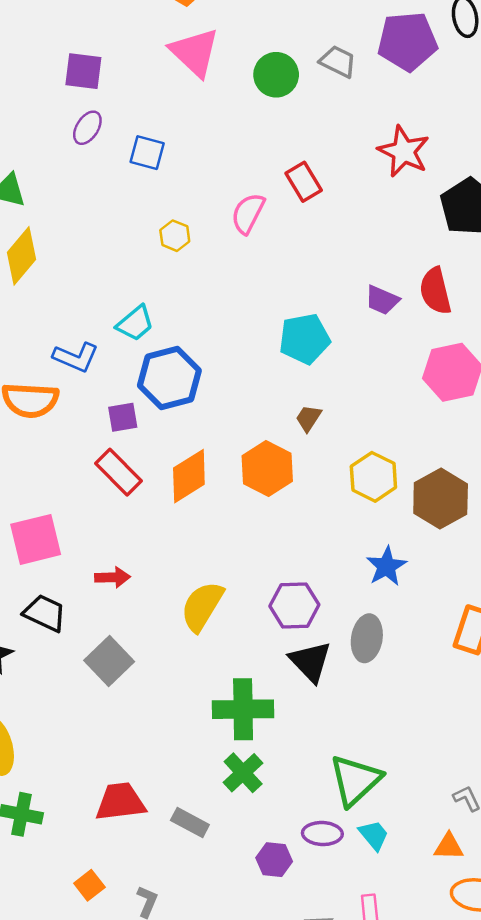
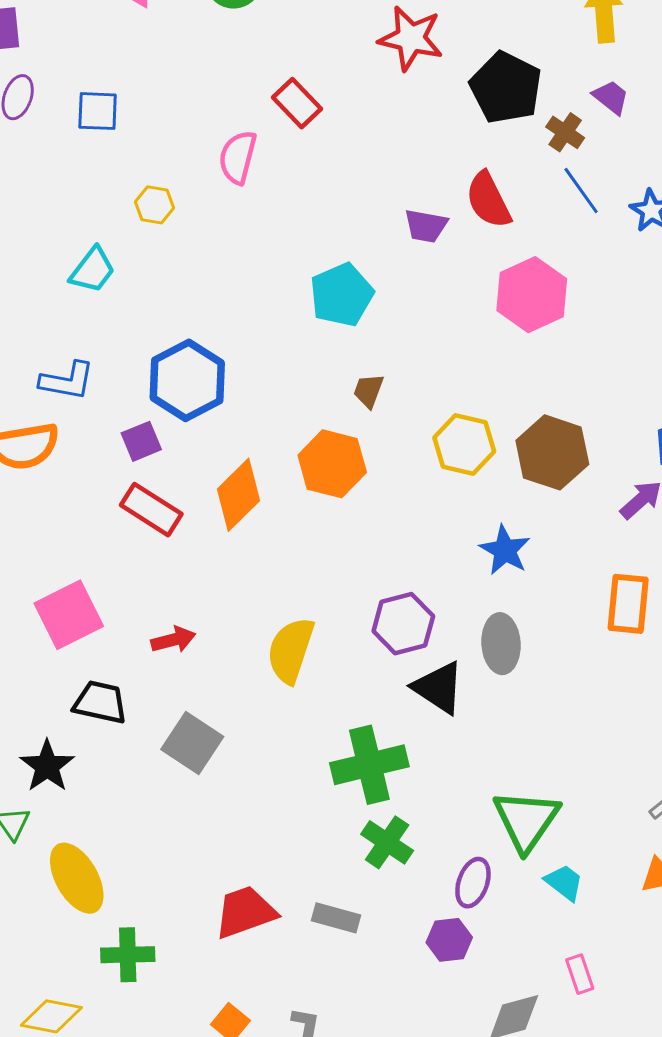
cyan trapezoid: (135, 323) -> (93, 270), moved
purple ellipse: (322, 834) -> (473, 883), moved, turned -60

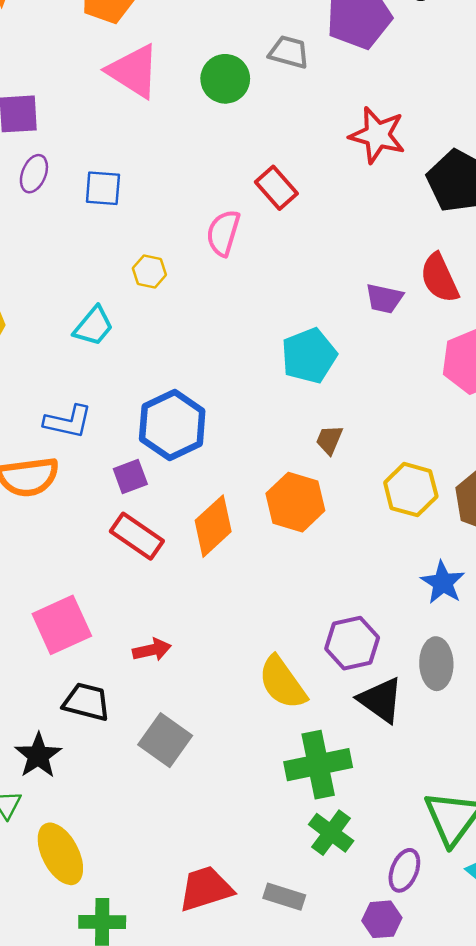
yellow semicircle: (291, 650) -> (282, 683), moved, turned -56

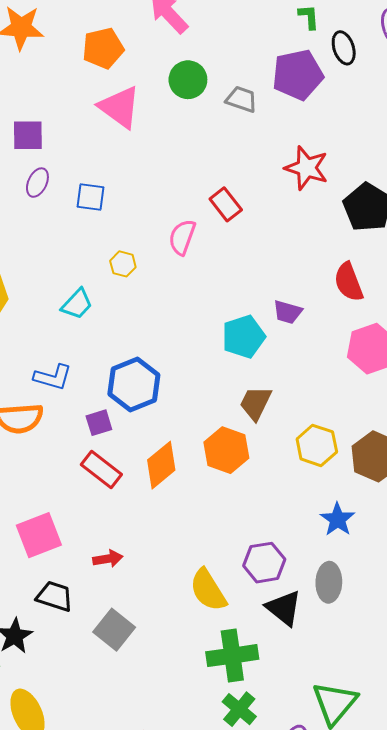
green circle: (225, 79) -> (188, 80), moved
purple trapezoid: (384, 298) -> (288, 312), moved
brown trapezoid: (329, 440) -> (256, 403), size x1.5

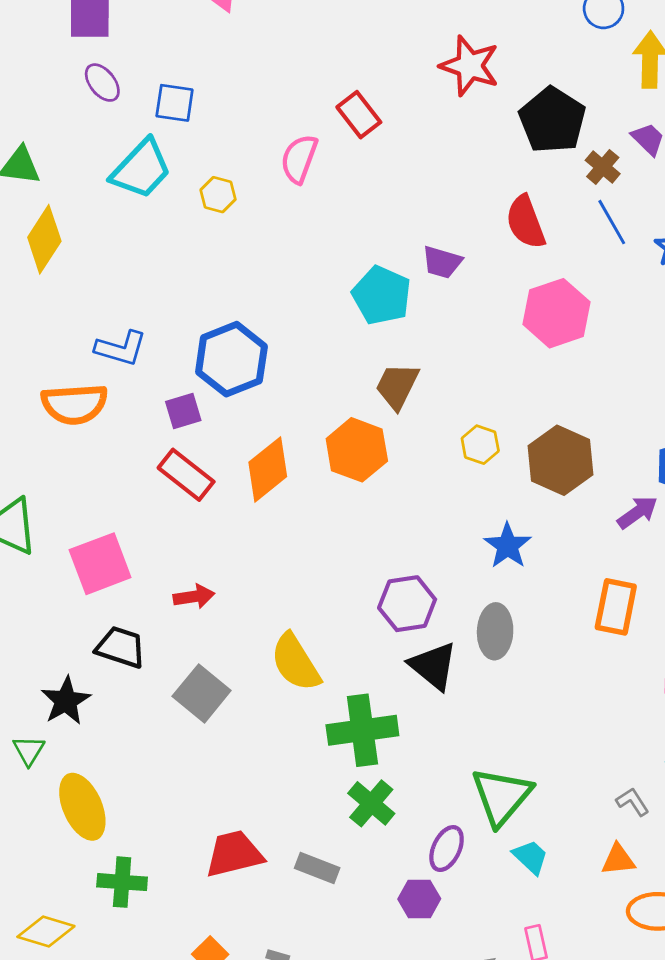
purple ellipse: (37, 183) -> (102, 83), turned -64
cyan trapezoid: (77, 304) -> (141, 169), moved, size x1.4
cyan pentagon: (244, 337) -> (382, 295), turned -30
yellow hexagon: (317, 445) -> (480, 445), size x0.7
yellow semicircle: (208, 590) -> (295, 662), moved

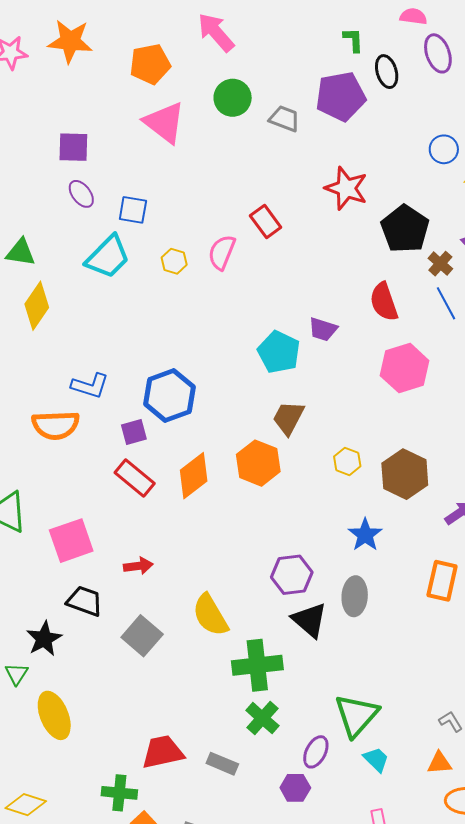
yellow hexagon: (218, 195) -> (174, 261), moved
green cross: (122, 882) -> (119, 793), moved

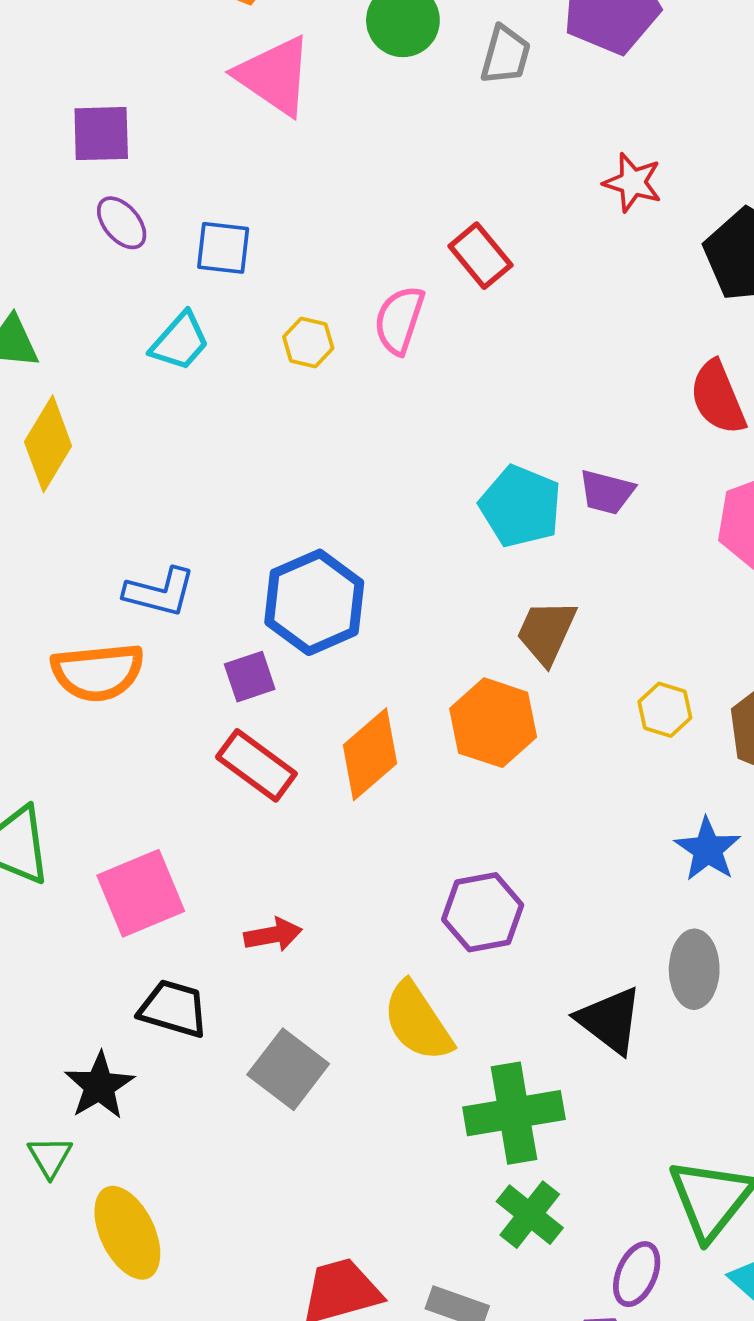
gray trapezoid: (284, 119) -> (505, 55), turned 88
red star: (346, 188) -> (633, 182), size x0.7
cyan trapezoid: (108, 257) -> (180, 341), size x0.7
purple trapezoid: (323, 329) -> (607, 492), moved
purple hexagon: (292, 575) -> (483, 912), moved

